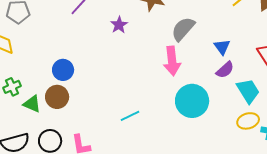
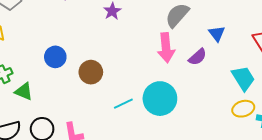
purple semicircle: (225, 70) -> (198, 57), moved
brown circle: (57, 97) -> (91, 72), moved
cyan circle: (192, 101) -> (160, 99), moved

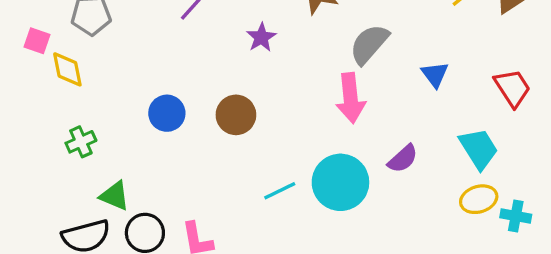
purple semicircle: (198, 57) -> (403, 159), moved
brown circle: (91, 72) -> (236, 115), moved
green triangle: (24, 91) -> (115, 196), moved

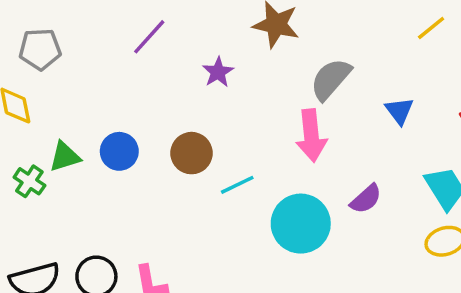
green cross: (81, 142) -> (29, 181), turned -32
cyan line: (280, 191) -> (237, 185), moved
green triangle: (115, 196) -> (65, 157), moved, turned -40

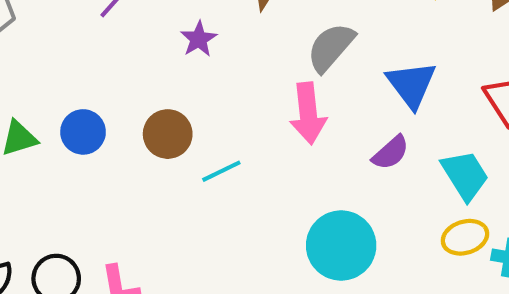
blue triangle: (399, 111) -> (411, 84), size x1.5
purple semicircle: (366, 199) -> (391, 153), moved
cyan circle: (301, 224) -> (341, 246), moved

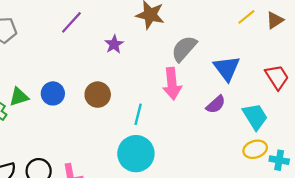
cyan line: (221, 171) -> (138, 114), moved, turned -50
cyan circle: (341, 246) -> (136, 154), moved

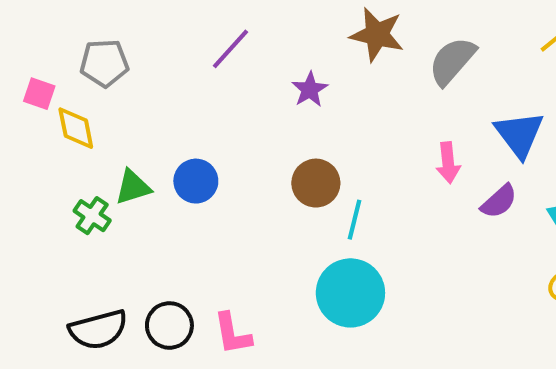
gray semicircle: (184, 49) -> (452, 61), moved
pink arrow: (172, 84) -> (448, 163), moved, size x0.7
brown circle: (98, 95) -> (316, 183), moved

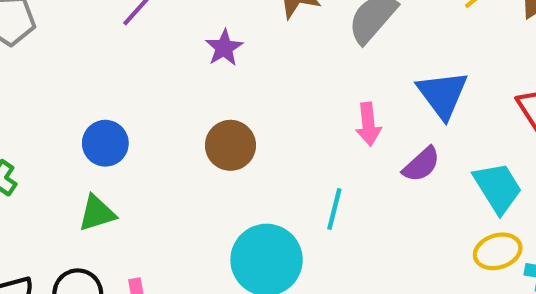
green triangle: (133, 187) -> (97, 213), moved
cyan line: (355, 220) -> (334, 209), moved

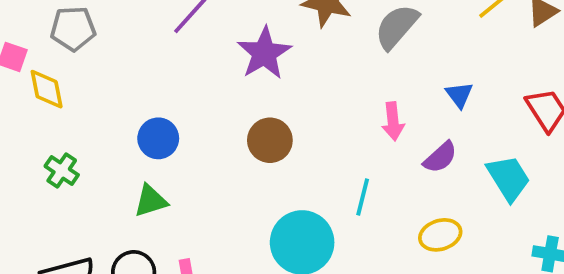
purple star: (224, 48) -> (264, 53), size x1.6
blue triangle: (443, 94) -> (459, 95), size x0.6
yellow ellipse: (498, 251) -> (440, 235), moved

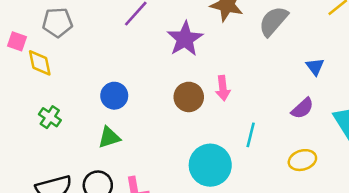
pink arrow: (393, 121) -> (223, 88), moved

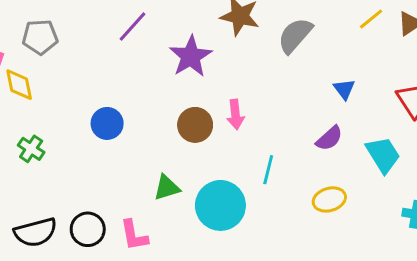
green triangle: (109, 137) -> (167, 188), moved

